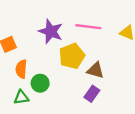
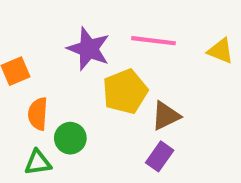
brown triangle: (95, 70) -> (166, 116), turned -42

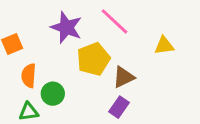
pink line: (154, 41) -> (114, 21), turned 36
yellow triangle: (221, 51) -> (164, 46), moved, turned -30

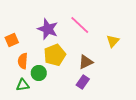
yellow triangle: (164, 46) -> (113, 41), turned -40
yellow pentagon: (93, 59) -> (55, 55), moved

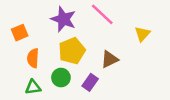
green circle: (39, 73) -> (61, 78), moved
purple rectangle: (83, 82) -> (90, 82), moved

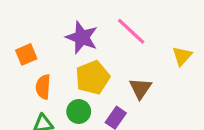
brown triangle: (110, 59) -> (140, 88), turned -30

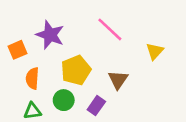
purple star: (82, 37) -> (50, 35), moved

